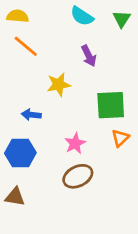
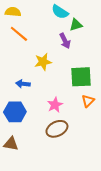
green triangle: (122, 19) -> (76, 25), moved, turned 40

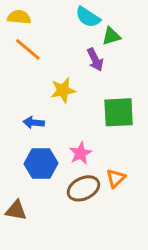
orange triangle: (88, 101) -> (116, 178), moved
blue hexagon: (15, 112) -> (41, 164), moved

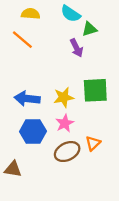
yellow semicircle: (19, 17) -> (31, 14), moved
yellow star: (63, 90) -> (64, 97), moved
blue arrow: (34, 123) -> (27, 99), size x1.5

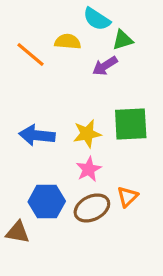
yellow semicircle: (31, 14) -> (68, 42), moved
purple arrow: (77, 48) -> (105, 66), turned 84
blue hexagon: (33, 131) -> (47, 201), moved

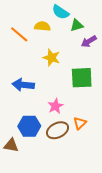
purple arrow: (105, 66) -> (89, 41), moved
yellow star: (87, 134) -> (51, 58), moved, turned 30

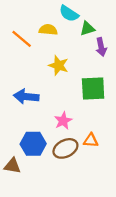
purple arrow: (89, 41) -> (101, 47), turned -70
orange triangle: (80, 123) -> (91, 140), turned 48

